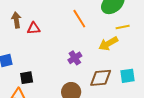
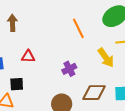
red triangle: (34, 28) -> (28, 57), moved
yellow arrow: (108, 44) -> (106, 58), turned -102

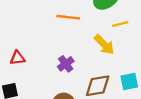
orange line: (78, 28) -> (68, 17), turned -48

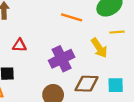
purple cross: (66, 64) -> (62, 59), size x1.6

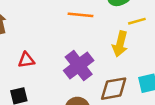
yellow arrow: (99, 48) -> (120, 44), turned 60

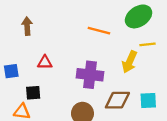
purple cross: (79, 66) -> (90, 75), turned 35

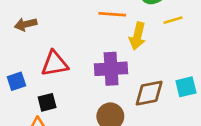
brown arrow: (27, 26) -> (26, 24), turned -90
red triangle: (45, 62) -> (55, 64), size x1.5
yellow arrow: (130, 62) -> (137, 36), moved

